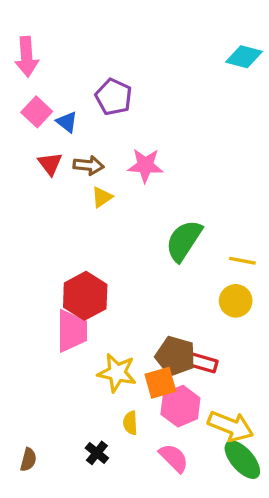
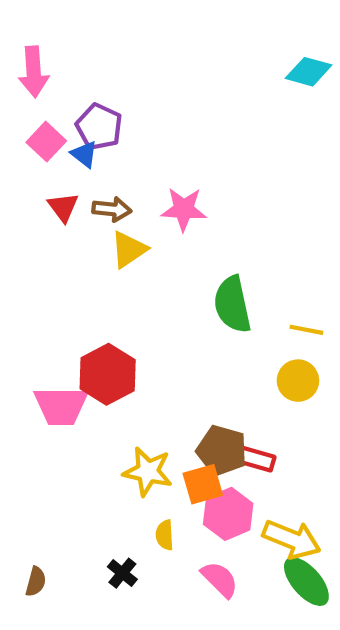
purple pentagon: (114, 97) -> (99, 127), moved
yellow triangle: (102, 197) -> (129, 249), size x1.4
green semicircle: (184, 241) -> (232, 304), turned -45
pink trapezoid: (72, 331) -> (61, 406), moved, turned 90

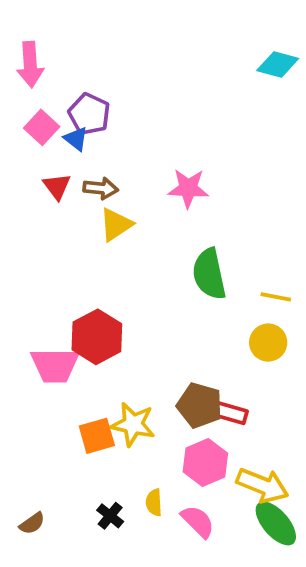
pink star: (184, 209) -> (188, 188), moved
orange square: (203, 484) -> (97, 436), moved
yellow semicircle: (165, 535) -> (154, 502), moved
brown semicircle: (36, 582) -> (32, 523), turned 40

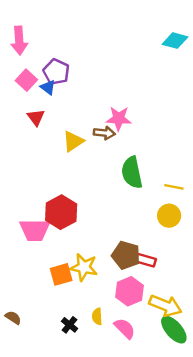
brown arrow: (101, 188) -> (104, 133), moved
brown semicircle: (32, 523) -> (13, 318), moved, turned -112

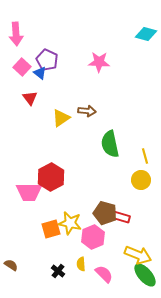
pink star: (119, 119) -> (99, 62), moved
yellow line: (174, 187) -> (145, 156), turned 63
pink hexagon: (129, 291) -> (93, 237), moved

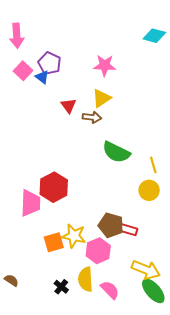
red triangle: (30, 98) -> (69, 106), moved
yellow triangle: (61, 118) -> (101, 98), moved
green semicircle: (110, 144) -> (116, 152), turned -52
pink trapezoid: (29, 192) -> (30, 203), turned -88
yellow semicircle: (81, 264) -> (86, 279), size x1.6

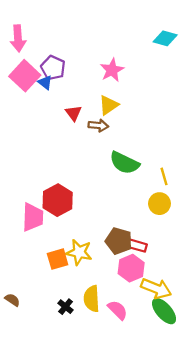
pink star: (105, 65) -> (112, 70), turned -30
pink square: (23, 71) -> (25, 76), size x1.5
pink hexagon: (98, 251) -> (131, 268), moved

